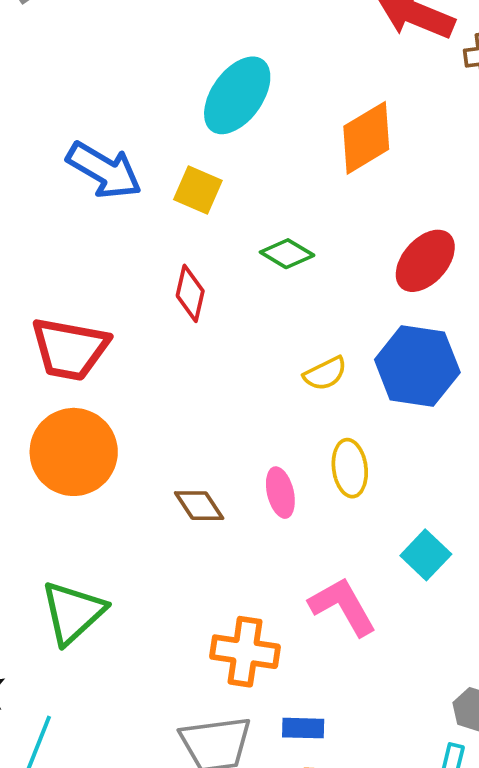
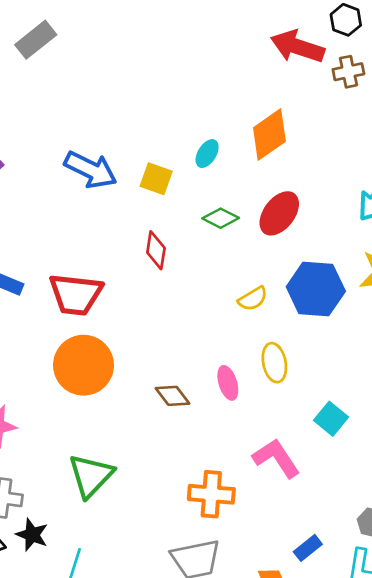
cyan ellipse: (237, 95) -> (207, 154), moved, size x0.5
red ellipse: (425, 261) -> (279, 213), moved
blue rectangle: (303, 728) -> (308, 548), moved, turned -36

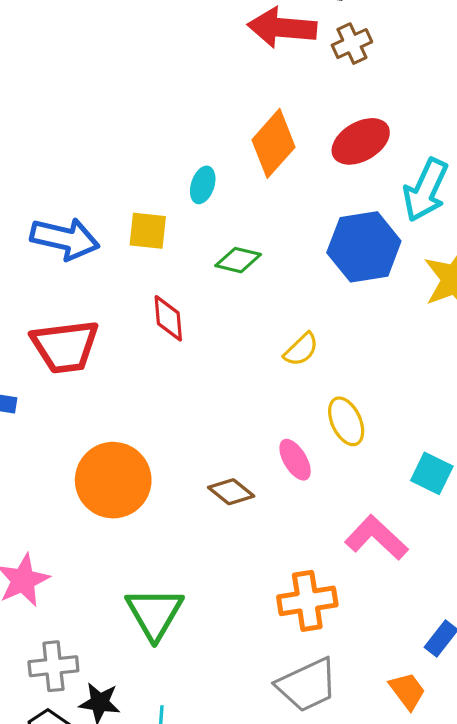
red ellipse: (279, 213) -> (361, 141), moved, turned 36
blue hexagon: (316, 289) -> (364, 247), moved
red trapezoid: (76, 294) -> (65, 346), moved

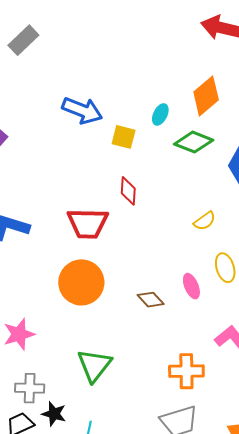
blue arrow: (65, 239) -> (82, 110), moved
green diamond: (238, 260) -> (194, 142), moved, size x1.4
red trapezoid: (65, 346) -> (88, 223), moved

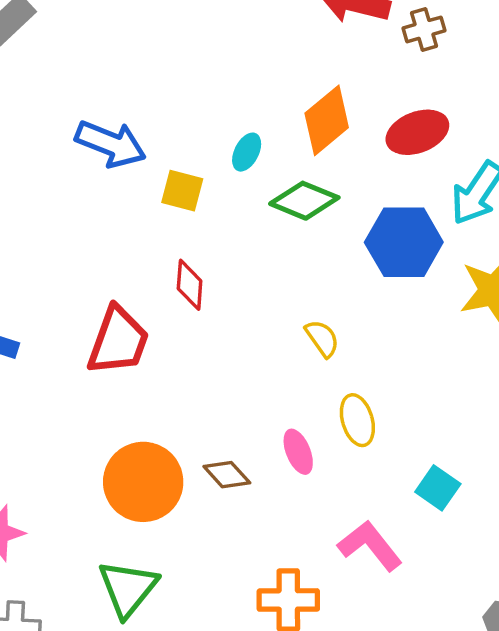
yellow semicircle: (205, 221) -> (322, 338), turned -90
red trapezoid: (88, 223) -> (118, 341), turned -72
orange circle: (81, 282) -> (143, 482), moved

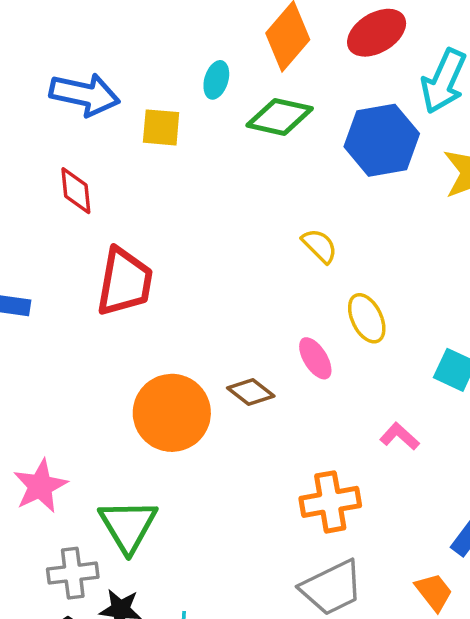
red diamond: (190, 285) -> (76, 191), moved
pink L-shape: (370, 546) -> (400, 436), size x0.6
green triangle: (128, 588) -> (128, 526), moved

